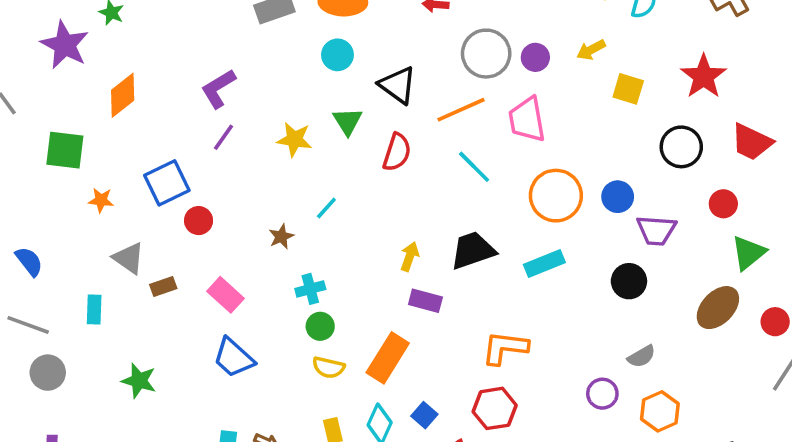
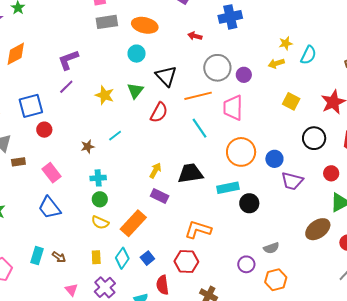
yellow arrow: (591, 50) -> (276, 63), moved
black circle: (629, 281) -> (249, 203), moved

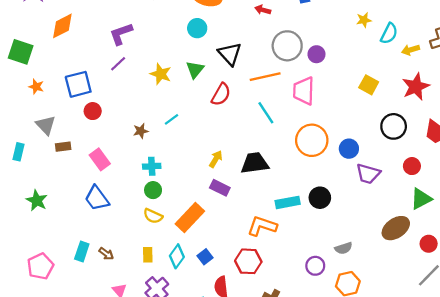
yellow arrow: (276, 63) -> (411, 50), moved
cyan rectangle: (228, 188) -> (288, 202), moved

